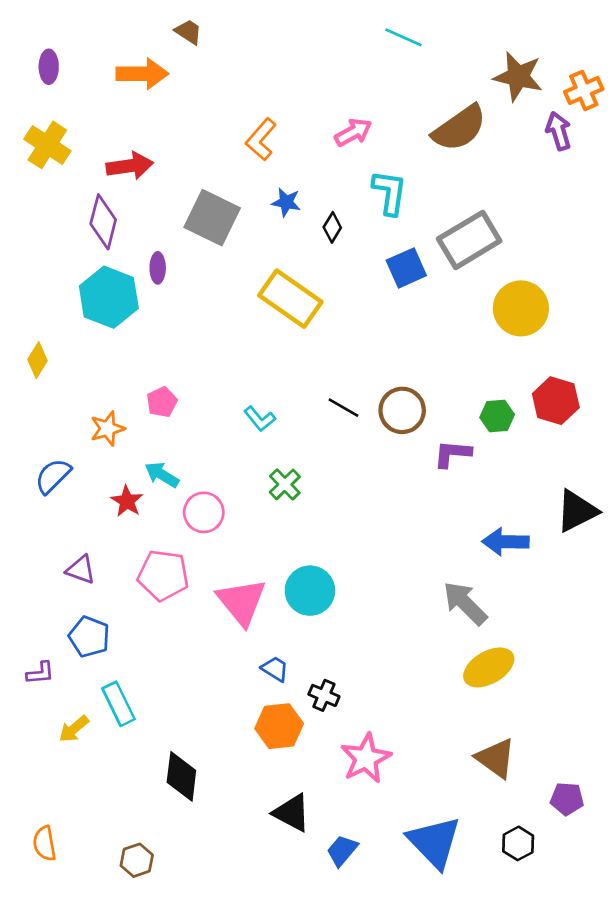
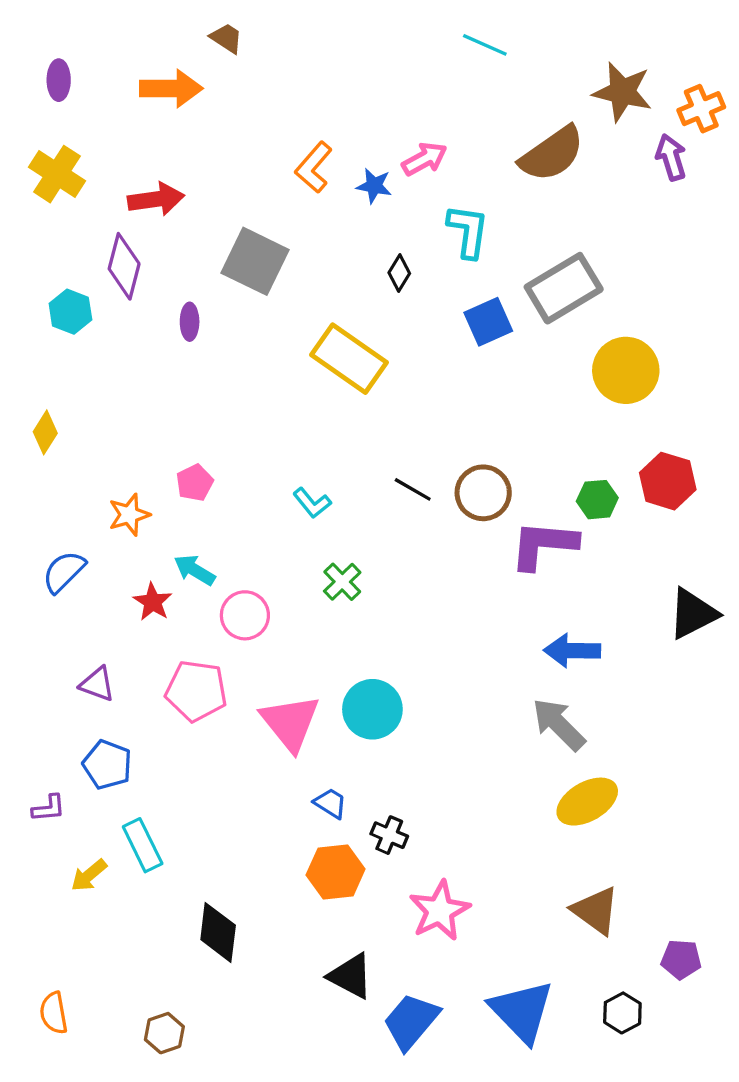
blue star: (286, 202) -> (374, 186), moved
cyan hexagon: (109, 297) -> (70, 312), moved, size x0.6
purple L-shape: (452, 454) -> (544, 545), size x1.5
blue arrow: (506, 542) -> (572, 651), moved
blue trapezoid: (342, 850) -> (411, 1021), size x1.5

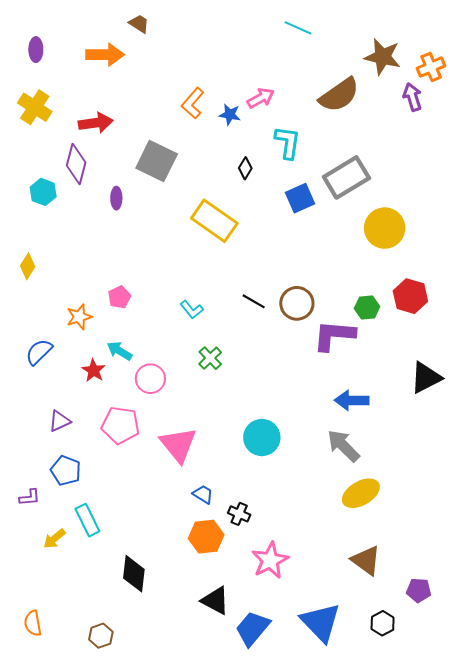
purple triangle: (97, 684) -> (60, 421), turned -45
cyan circle: (372, 709) -> (262, 438), moved

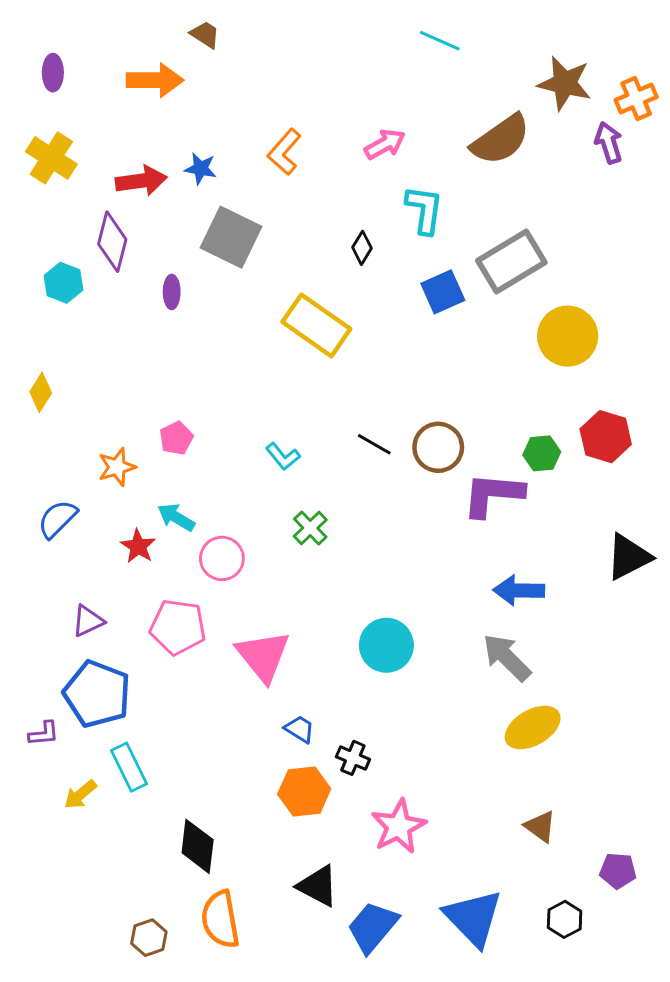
blue star: (230, 115) -> (201, 169), moved
blue pentagon: (66, 471) -> (97, 694), size x1.5
brown triangle: (366, 560) -> (540, 827), size x0.7
orange semicircle: (33, 623) -> (220, 919), moved, size x1.5

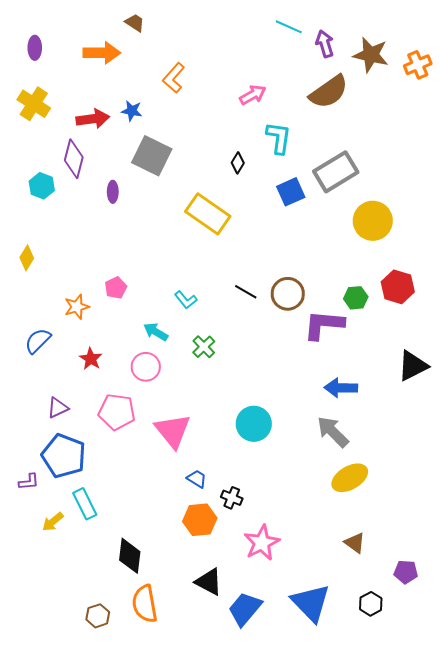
purple arrow: (609, 143) -> (325, 44), moved
orange L-shape: (284, 152) -> (174, 78), moved
cyan arrow: (176, 517) -> (156, 332), moved

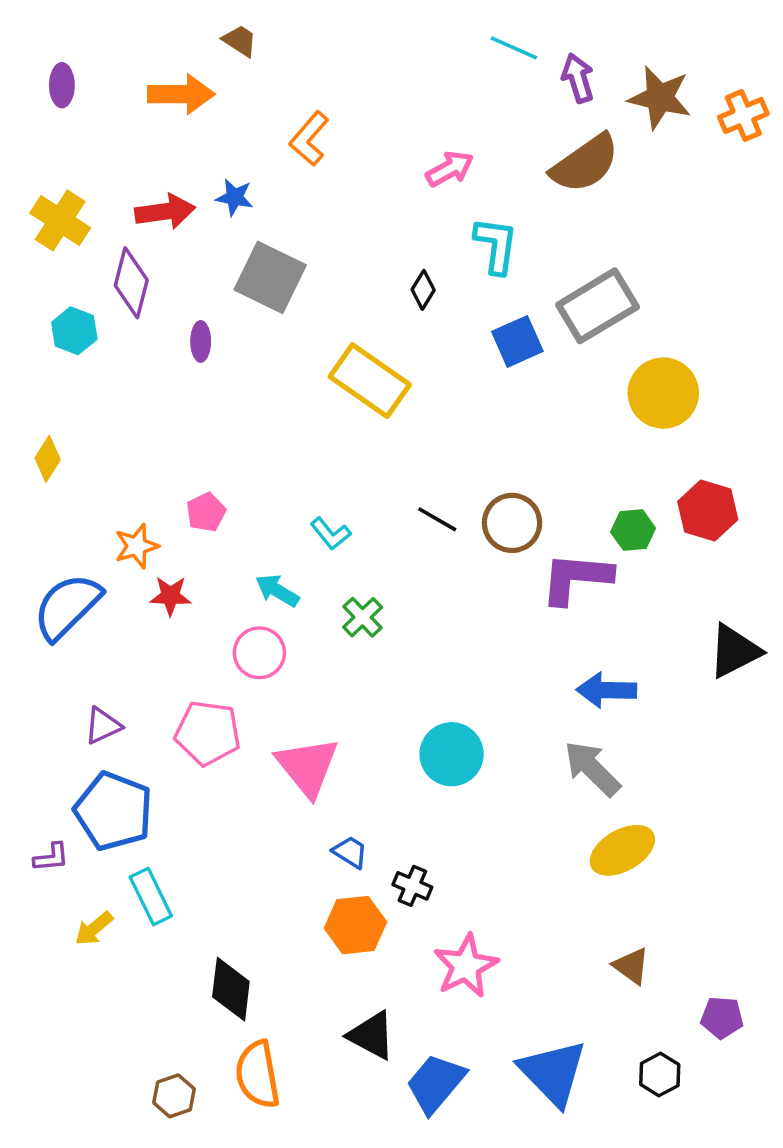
yellow cross: (34, 104) -> (60, 220), moved
blue semicircle: (38, 341) -> (67, 607), size x1.5
red star: (91, 359) -> (170, 596), moved, turned -30

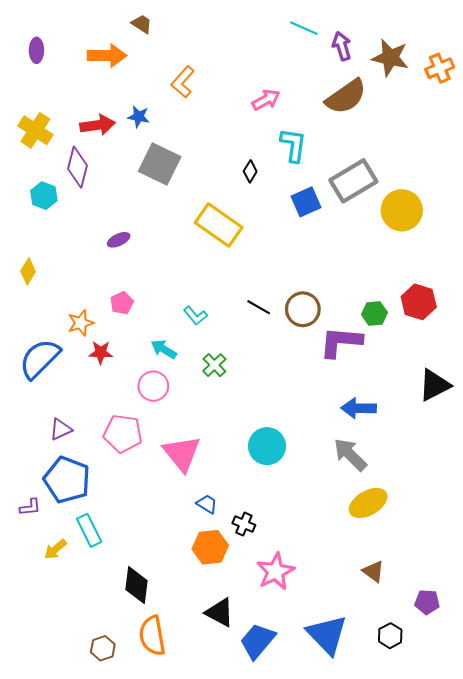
purple ellipse: (201, 341) -> (119, 240), moved, turned 65
yellow circle: (663, 393) -> (402, 210), moved

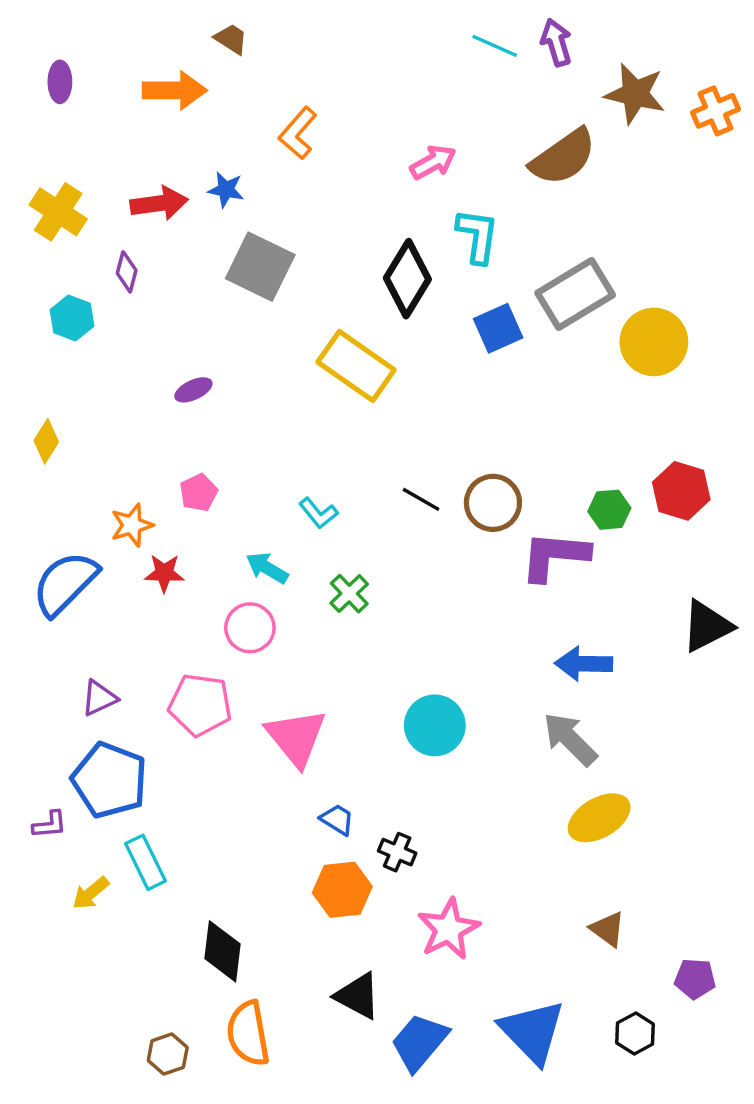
purple arrow: (342, 46) -> (556, 42), moved
purple diamond: (78, 167) -> (127, 272), size x0.6
black diamond: (250, 171) -> (407, 279), size x2.0

